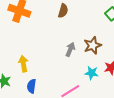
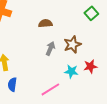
brown semicircle: (63, 11) -> (45, 23), moved, turned -112

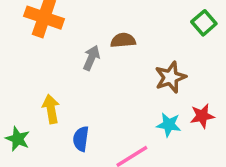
gray arrow: (50, 48) -> (91, 58), moved
blue semicircle: (12, 84) -> (81, 139), moved

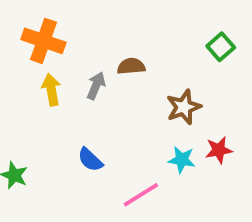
yellow arrow: (51, 109) -> (51, 90), moved
blue semicircle: (81, 139) -> (90, 160), moved, turned -55

